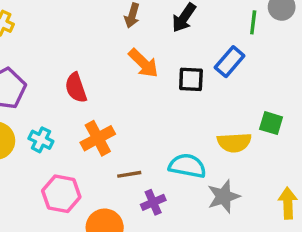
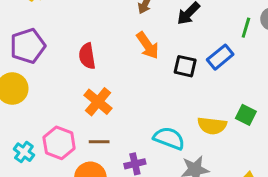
orange cross: (98, 138) -> (98, 102), turned -32
cyan cross: (41, 140) -> (24, 152), moved
brown line: (129, 174) -> (99, 142), moved

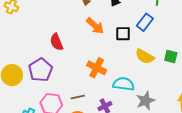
purple pentagon: (28, 46) -> (41, 70), moved
orange cross: (98, 102) -> (97, 68), moved
yellow semicircle: (212, 126) -> (145, 56), moved, turned 36

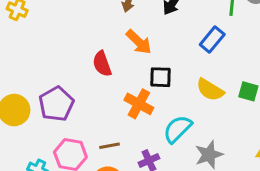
black square: (123, 34) -> (160, 77), moved
red semicircle: (57, 42) -> (102, 64), moved
cyan semicircle: (124, 84) -> (178, 129), turned -55

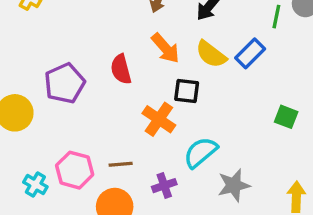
yellow semicircle: (210, 90) -> (211, 54), moved
purple pentagon: (56, 104) -> (65, 83), moved

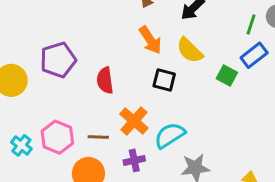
blue rectangle: (250, 53) -> (254, 55), moved
red semicircle: (121, 69) -> (105, 80), moved
green square: (286, 117) -> (227, 76), moved
orange cross: (159, 119) -> (134, 121), moved

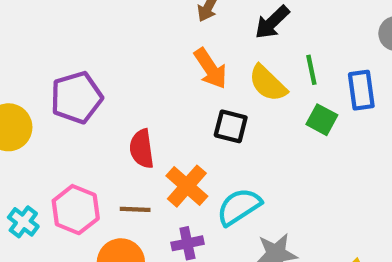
green line: (251, 25) -> (311, 70), moved, turned -30
blue rectangle: (254, 55) -> (361, 90), turned -60
red semicircle: (105, 80) -> (142, 149), moved

